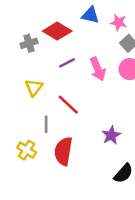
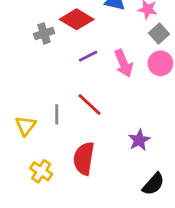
yellow triangle: (34, 87) -> (26, 126), moved
gray line: (46, 124) -> (57, 114), moved
yellow cross: (27, 150) -> (41, 171), moved

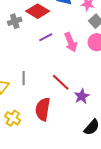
red line: (89, 104) -> (61, 82), moved

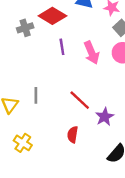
purple line: (46, 37) -> (62, 47), turned -72
red semicircle: (43, 109) -> (73, 135), moved, size x0.6

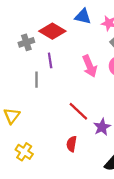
purple line: (62, 47) -> (50, 60), moved
gray line: (36, 95) -> (37, 80), moved

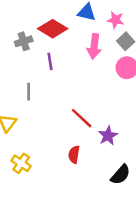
pink arrow: (90, 66) -> (94, 46), moved, turned 30
gray line: (37, 80) -> (29, 92), moved

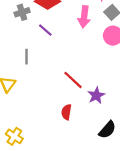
purple line: (50, 61) -> (45, 30), turned -40
yellow cross: (21, 163) -> (14, 136), moved

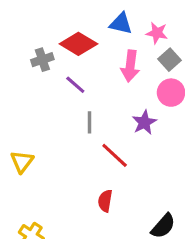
gray line: (27, 57) -> (89, 122), moved
purple star: (96, 95) -> (144, 122), moved

